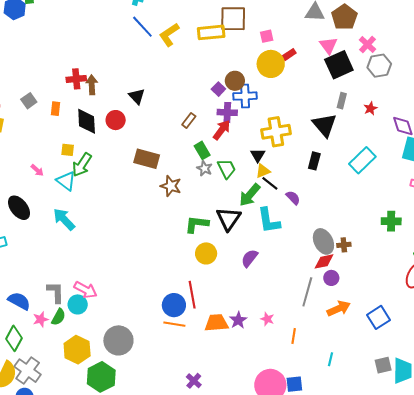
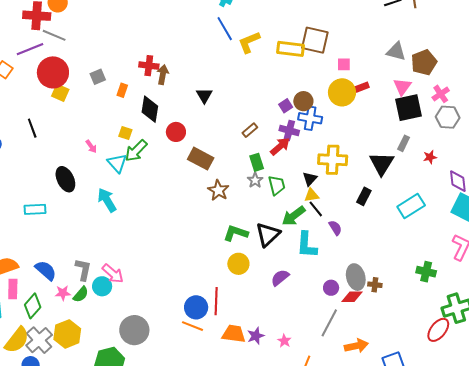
red circle: (116, 120) -> (176, 132), moved
purple circle: (331, 278) -> (331, 288), moved
yellow hexagon: (77, 350) -> (67, 334), moved

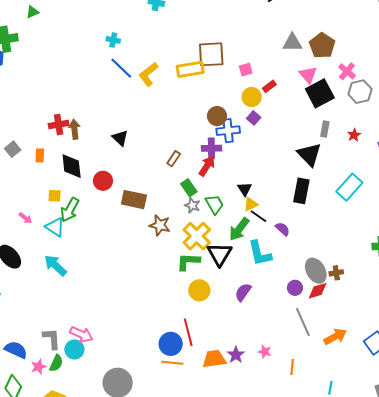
yellow circle: (342, 92) -> (252, 97), size x0.7
purple square: (286, 106) -> (254, 118), moved
yellow cross: (333, 160) -> (197, 236), moved, turned -32
black rectangle: (364, 196) -> (301, 191), size x1.4
gray line: (329, 323) -> (303, 322), turned -36

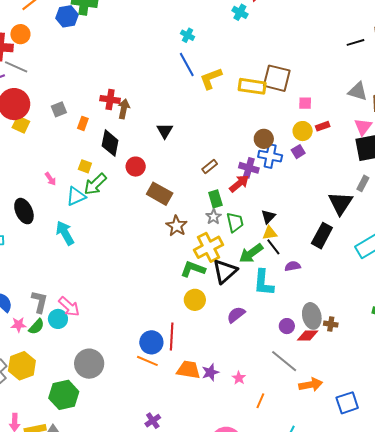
cyan triangle: (55, 227) -> (76, 196), turned 45
purple semicircle: (283, 229) -> (293, 266), turned -70
gray line: (303, 322) -> (284, 361), turned -44

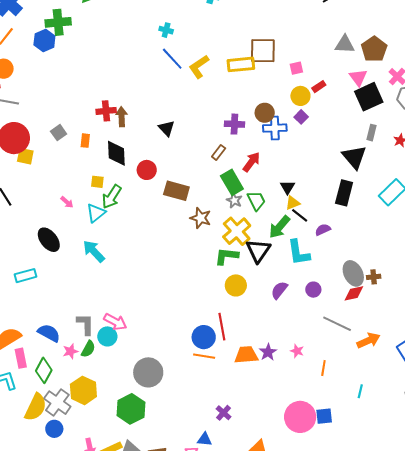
purple cross: (249, 168) -> (234, 124), moved
green rectangle: (215, 199) -> (232, 182), size x1.4
purple circle: (287, 326) -> (313, 290), moved

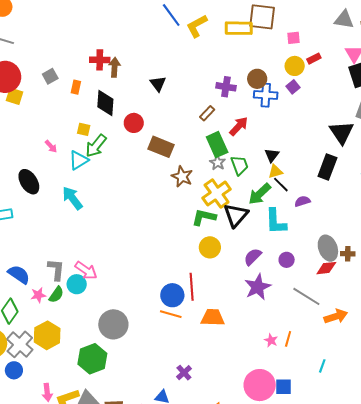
pink star: (297, 351) -> (271, 340), moved
purple star: (268, 352) -> (258, 287), moved, size x1.5

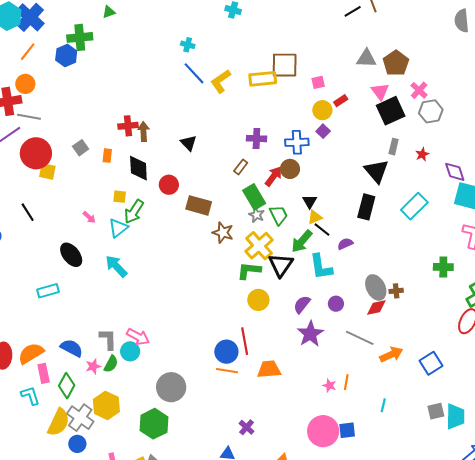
brown circle: (257, 79) -> (290, 169), moved

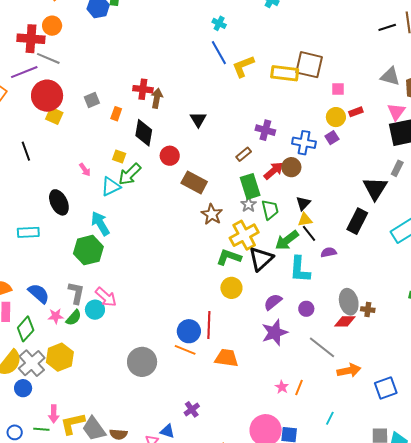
gray circle: (171, 387) -> (142, 362), moved
green hexagon: (154, 424) -> (88, 250), moved

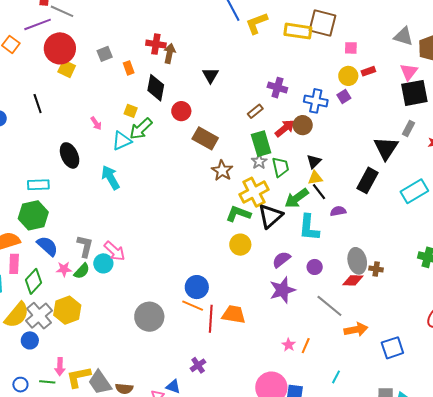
orange rectangle: (116, 114) -> (129, 68), turned -40
green hexagon: (88, 250) -> (33, 215), moved
red line: (209, 325) -> (211, 319), moved

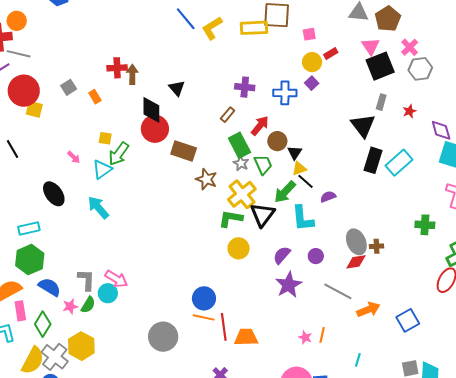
black diamond: (156, 88) -> (151, 110), moved
red circle: (181, 111) -> (155, 129), size x1.4
brown circle: (303, 125) -> (277, 141), moved
black rectangle: (367, 180) -> (373, 160), moved
orange trapezoid: (234, 314) -> (246, 337), moved

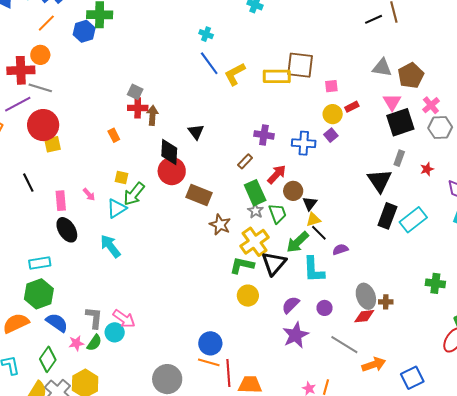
gray square: (69, 87) -> (135, 92), moved, turned -35
yellow square: (34, 109) -> (53, 144), turned -30
pink rectangle: (20, 311) -> (61, 201), moved

